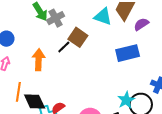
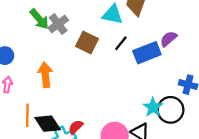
purple semicircle: (141, 24) -> (169, 39), moved
black line: (64, 47) -> (121, 43), moved

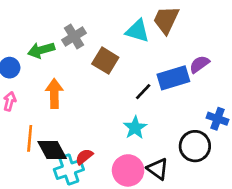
green arrow: (39, 19) -> (41, 50), moved, turned 110
black line: (121, 43) -> (143, 92), moved
cyan star: (153, 107) -> (135, 128), moved

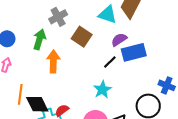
green arrow: (41, 50) -> (39, 39), moved, turned 120
purple semicircle: (199, 64) -> (119, 40), moved
orange arrow: (54, 94) -> (53, 61), moved

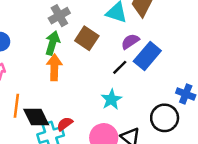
green arrow: (39, 39) -> (52, 43), moved
blue rectangle: (134, 52) -> (147, 56), turned -35

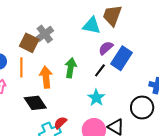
brown square: (87, 38) -> (29, 43), moved
green arrow: (52, 43) -> (71, 68), moved
orange line: (16, 106) -> (21, 67), moved
black diamond: (36, 117) -> (35, 103), moved

